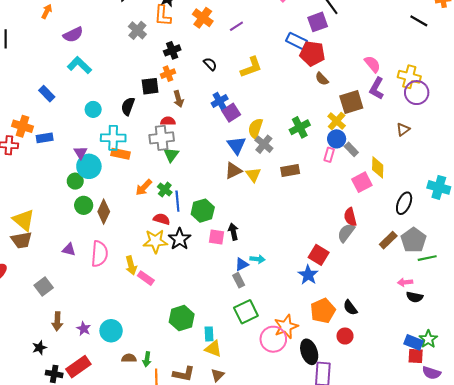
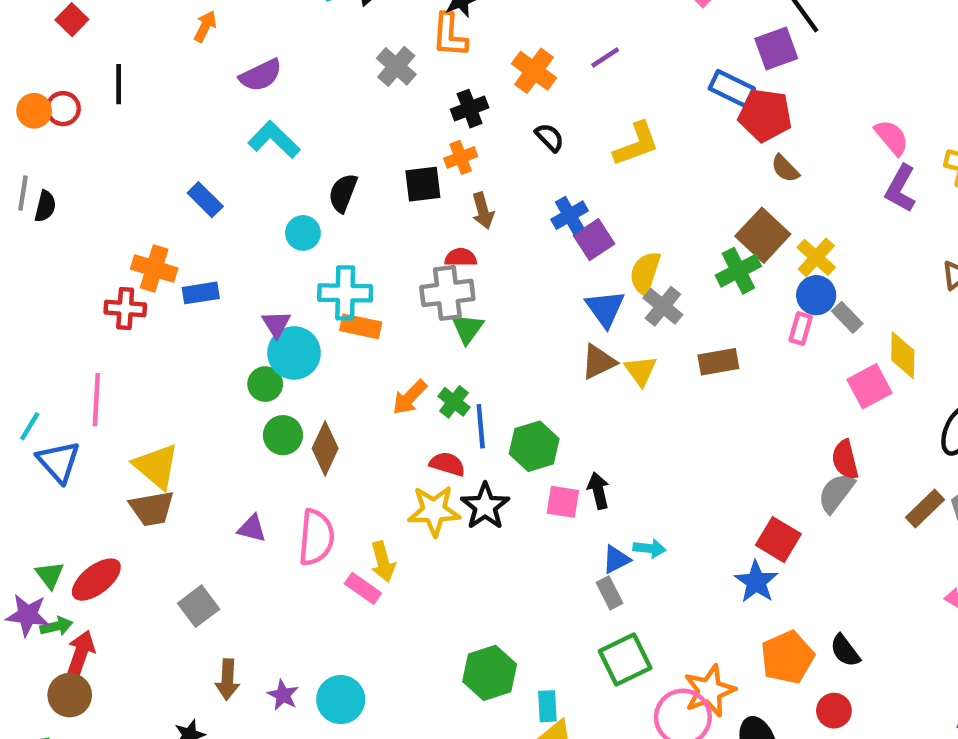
orange cross: (203, 18) -> (534, 71), moved
brown square: (351, 102) -> (763, 235), moved, turned -30
black semicircle: (128, 106) -> (343, 193), moved
pink rectangle: (146, 278) -> (363, 588), moved

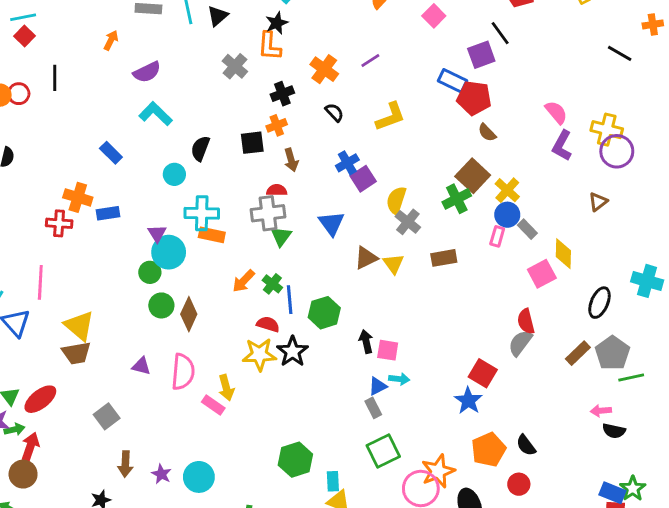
blue triangle: (605, 308) -> (331, 223), moved
pink square: (563, 502) -> (388, 350), moved

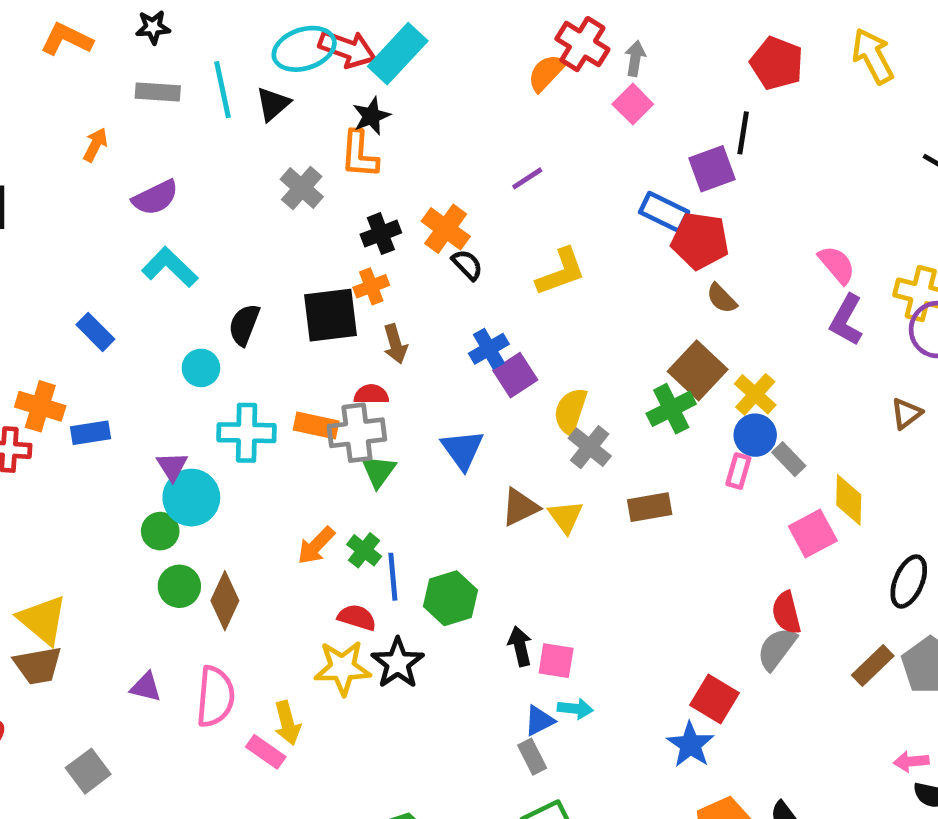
black line: (500, 33) -> (743, 133), turned 45
orange cross: (324, 69) -> (446, 229), moved
black square: (252, 143) -> (331, 315), size x1.4
orange rectangle: (212, 235) -> (316, 426), moved

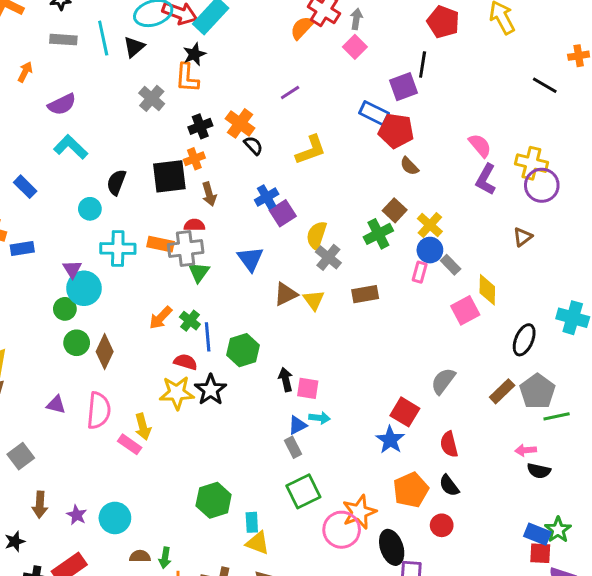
brown square: (698, 370) -> (395, 210), size x0.7
red semicircle: (786, 613) -> (449, 444), moved

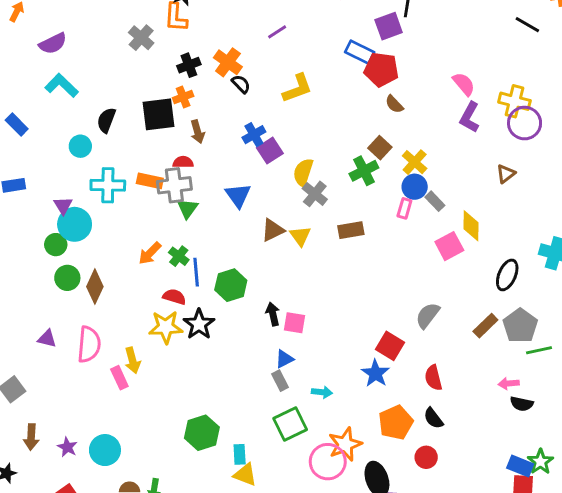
cyan arrow: (320, 418) -> (322, 392), moved
pink rectangle: (130, 444) -> (119, 378), turned 30

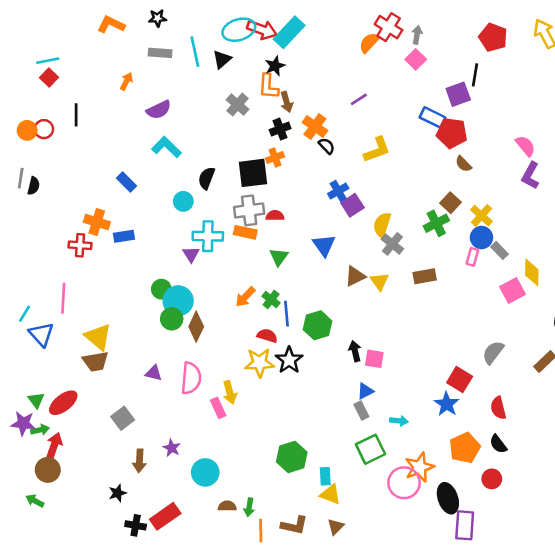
brown arrow: (198, 132) -> (287, 102), moved
gray cross: (174, 185) -> (249, 210), moved
purple triangle: (63, 206) -> (191, 254), moved
cyan circle: (75, 224) -> (178, 301), moved
purple star: (67, 447) -> (172, 448), moved

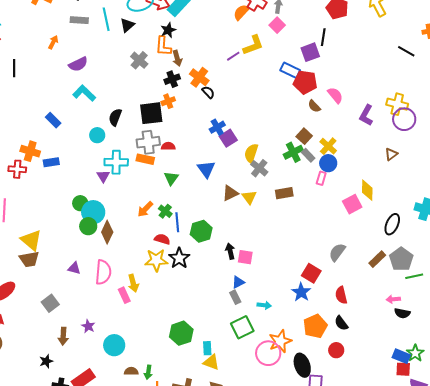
pink semicircle: (525, 146) -> (335, 95), moved
yellow L-shape: (377, 150) -> (253, 45), moved
gray rectangle: (500, 250) -> (308, 155), moved

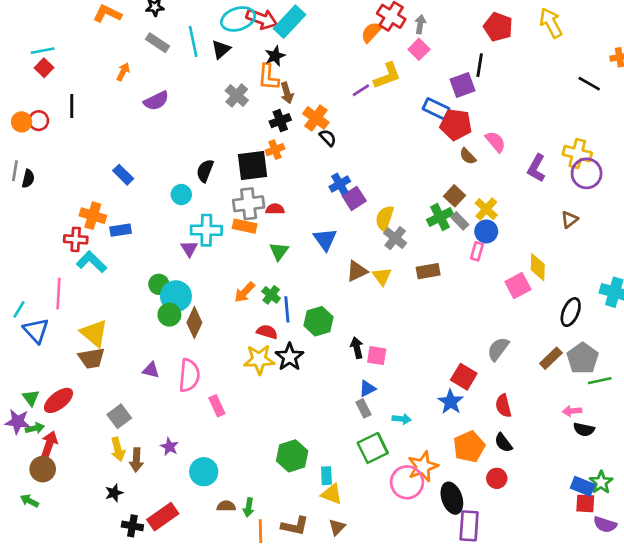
gray rectangle: (79, 20) -> (158, 43), turned 30
cyan L-shape: (84, 93) -> (92, 262), moved
yellow arrow: (133, 283) -> (118, 449), moved

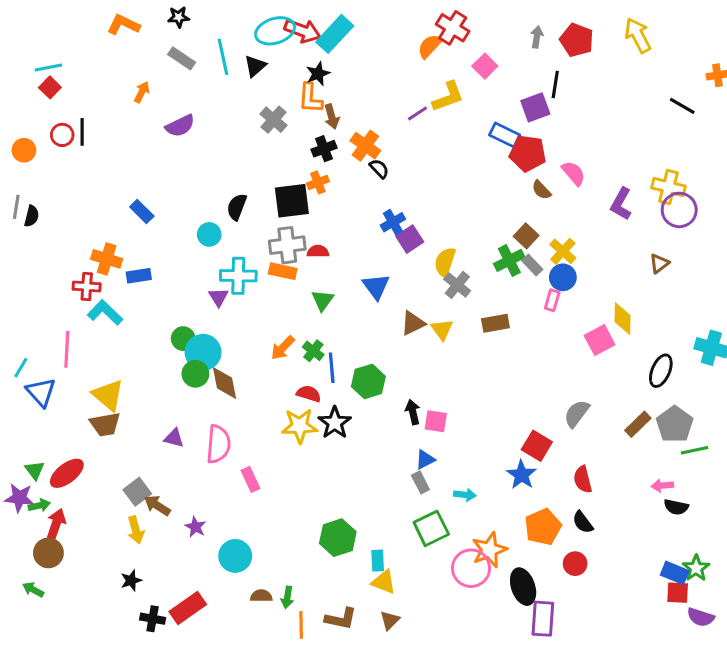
gray arrow: (420, 24) -> (537, 37), moved
red circle: (39, 121) -> (62, 135), moved
brown diamond: (194, 323) -> (225, 383), turned -36
brown arrow: (136, 460) -> (157, 505), moved, turned 120

